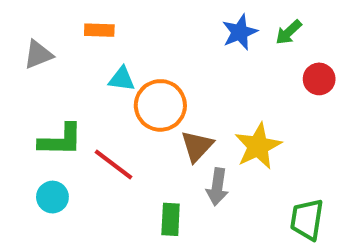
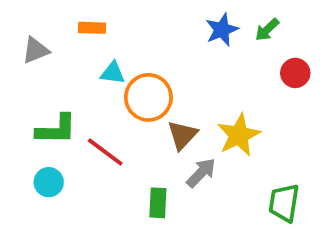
gray arrow: (217, 187) -> (201, 173), turned -144

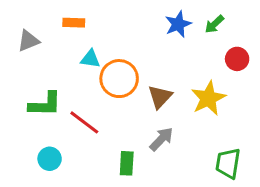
brown triangle: (182, 135) -> (160, 97), moved
yellow star: (239, 135) -> (208, 98), moved
cyan circle: (49, 182) -> (50, 159), moved

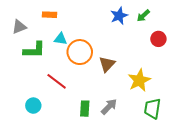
yellow star: (208, 98) -> (139, 80), moved
green L-shape: (45, 104) -> (34, 50), moved
gray arrow: (161, 139) -> (109, 107), moved

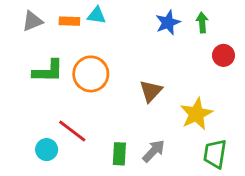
green arrow: (143, 16) -> (202, 23), turned 128
gray triangle: (19, 27) -> (32, 21), moved
cyan triangle: (61, 39) -> (97, 15), moved
orange circle: (80, 52) -> (91, 74), moved
red line: (57, 81) -> (72, 131), moved

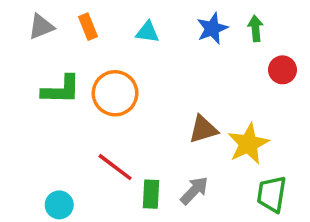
cyan triangle: (97, 15) -> (147, 32), moved
orange rectangle: (69, 21) -> (88, 27), turned 66
brown triangle: (151, 91) -> (203, 129), moved, turned 30
red line: (72, 131) -> (115, 167), moved
cyan circle: (47, 150) -> (59, 205), moved

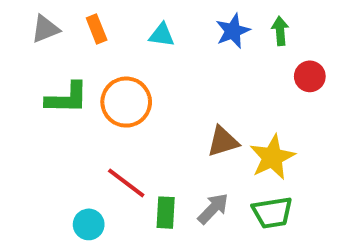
green trapezoid: (272, 194) -> (272, 213), moved, turned -108
cyan circle: (59, 205) -> (89, 224), moved

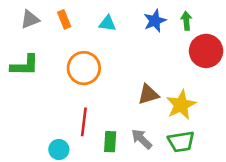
red circle: (310, 76) -> (206, 51), size x1.6
green L-shape: (67, 98) -> (25, 65), moved
red line: (126, 183) -> (84, 122), turned 60
gray arrow: (213, 209) -> (142, 139), turned -90

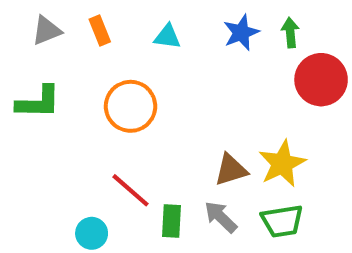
brown triangle: (148, 94) -> (231, 170), moved
red line: (84, 122) -> (131, 190), turned -56

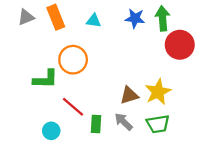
orange rectangle: (100, 30) -> (56, 17), size x1.5
blue star: (241, 33) -> (135, 18), turned 30
green arrow: (290, 33) -> (163, 18), size x1.5
green L-shape: (38, 102) -> (45, 79), moved

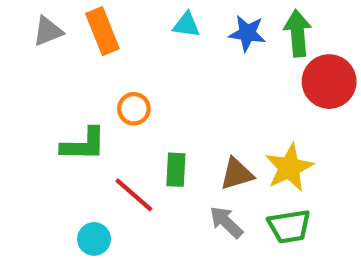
cyan triangle: (94, 21) -> (186, 25), moved
orange circle: (73, 60) -> (134, 109), size x0.6
green rectangle: (96, 124) -> (176, 170), moved

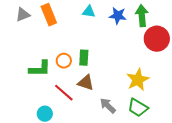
orange circle: (134, 109) -> (64, 61), moved
green rectangle: (176, 170) -> (84, 58), moved
brown triangle: (237, 174) -> (86, 83), moved, turned 36
green trapezoid: (289, 226) -> (138, 108), turned 40

